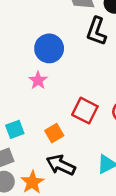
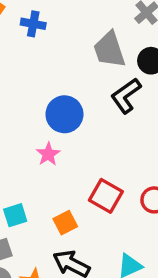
black L-shape: (96, 31) -> (126, 96), turned 32

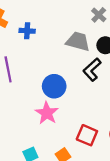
gray trapezoid: (109, 50) -> (78, 41), turned 130
pink star: (48, 154) -> (47, 113), size x1.5

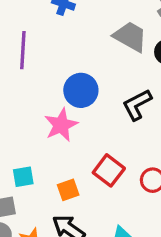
black L-shape: (92, 70) -> (137, 105), moved

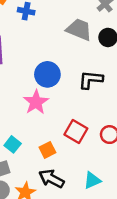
black L-shape: (137, 105) -> (91, 80), turned 40
cyan square: (23, 177) -> (13, 144), turned -35

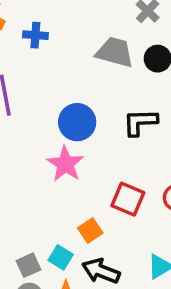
cyan square: (13, 144) -> (61, 257), moved

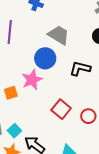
gray trapezoid: (115, 52) -> (59, 35), moved
orange square: (90, 231) -> (11, 93), moved

